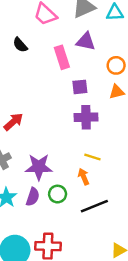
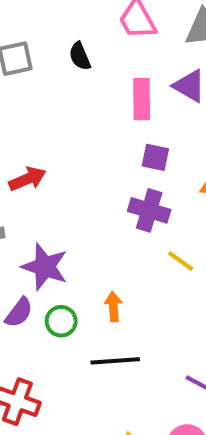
yellow line: (92, 157) -> (181, 261), moved

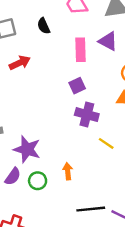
purple square: (155, 157) -> (77, 86), moved, turned -35
red arrow: (27, 179) -> (20, 63), moved
black line: (115, 361) -> (91, 209), moved

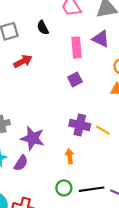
purple cross: (87, 115) -> (80, 125), moved
green circle: (38, 181) -> (64, 188), moved

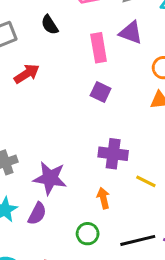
purple square: (75, 80) -> (101, 92), turned -32
yellow line: (103, 130) -> (146, 181), moved
green circle: (64, 188) -> (88, 234), moved

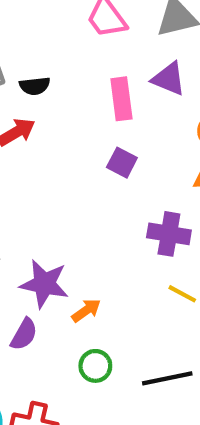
black semicircle: (50, 25) -> (35, 86), moved, turned -66
purple cross: (113, 154) -> (169, 234), moved
orange arrow: (103, 198) -> (86, 310), moved, turned 66

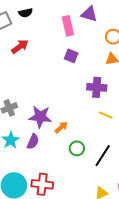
black semicircle: (35, 86) -> (26, 13), moved
green circle: (95, 366) -> (77, 148), moved
black line: (167, 378) -> (103, 156), turned -40

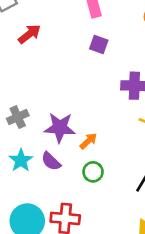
purple semicircle: (33, 142) -> (51, 161), turned 112
green circle: (77, 148) -> (93, 172), moved

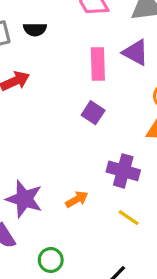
orange arrow: (88, 141) -> (77, 199), moved

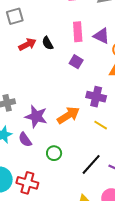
black semicircle: (35, 29) -> (48, 43), moved, turned 64
purple triangle: (136, 52) -> (101, 36), moved
orange arrow: (77, 199) -> (68, 115), size x1.6

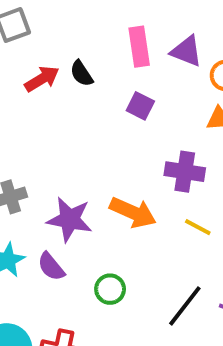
orange arrow: (68, 115) -> (133, 212), turned 60

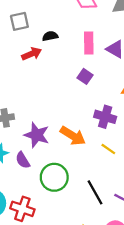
black semicircle: (81, 73) -> (50, 36), moved, turned 104
green circle: (110, 289) -> (54, 177), size x1.6
black line: (185, 306) -> (95, 192), turned -75

